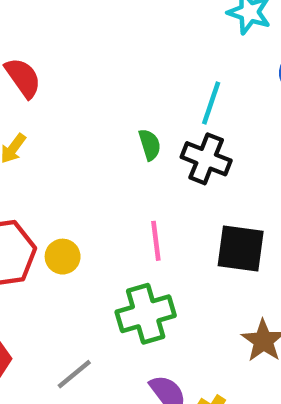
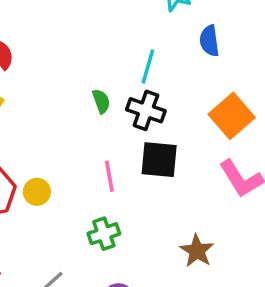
black square: (241, 248) -> (159, 160), moved
green cross: (146, 314) -> (104, 234), size x0.7

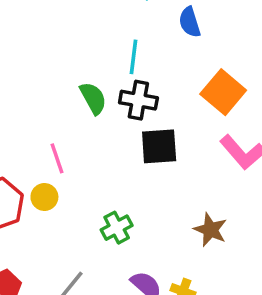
green semicircle: (101, 101) -> (93, 98), size x1.4
pink line: (109, 176) -> (57, 158), moved

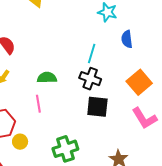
green semicircle: (93, 98) -> (47, 78), moved, turned -72
yellow circle: (44, 197) -> (20, 142), moved
green cross: (117, 228) -> (65, 149), size x1.4

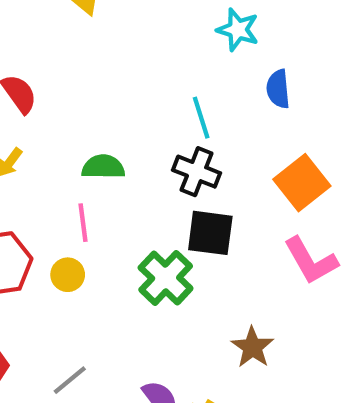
cyan line: (92, 53) -> (201, 118), turned -36
yellow circle: (20, 142) -> (68, 275), moved
green cross: (65, 149) -> (166, 278), moved, turned -30

